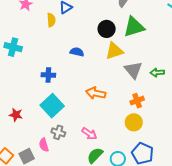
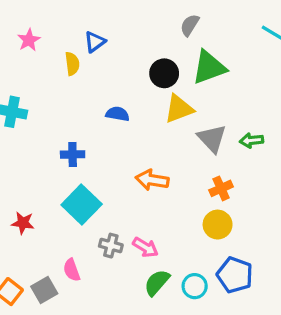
gray cross: (58, 132) -> (111, 246), moved

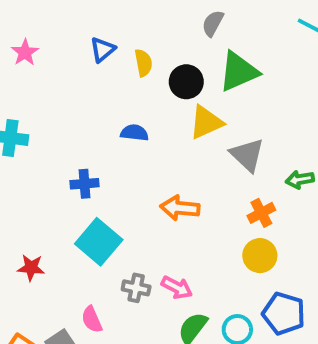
yellow semicircle: (72, 64) -> (143, 63), moved
green arrow: (252, 140) -> (300, 180), moved

